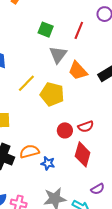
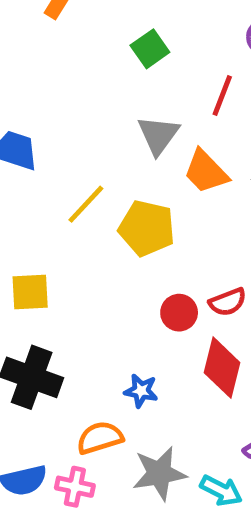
green square: (46, 30) -> (150, 49), moved, turned 35
red line: (79, 30) -> (222, 96), moved
orange semicircle: (29, 151) -> (100, 438), moved

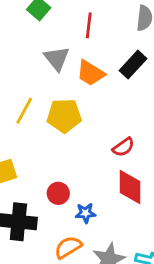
red circle: (179, 313) -> (58, 193), moved

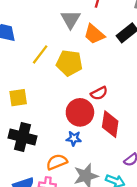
red semicircle: (123, 147) -> (99, 93), moved
red circle: (58, 193) -> (80, 112), moved, size x1.6

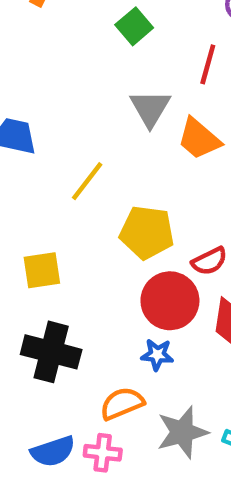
yellow pentagon: (69, 63) -> (147, 232), moved

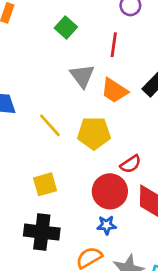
yellow line: (87, 181) -> (50, 125), turned -72
yellow pentagon: (147, 232) -> (94, 133), moved
yellow square: (42, 270) -> (45, 184), moved

